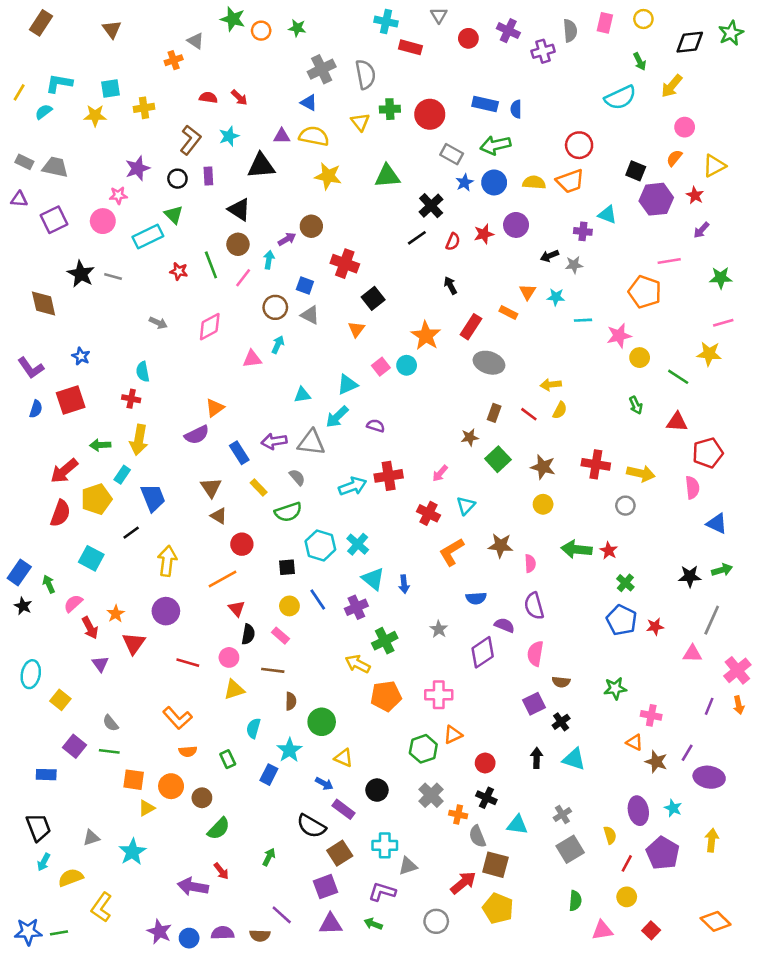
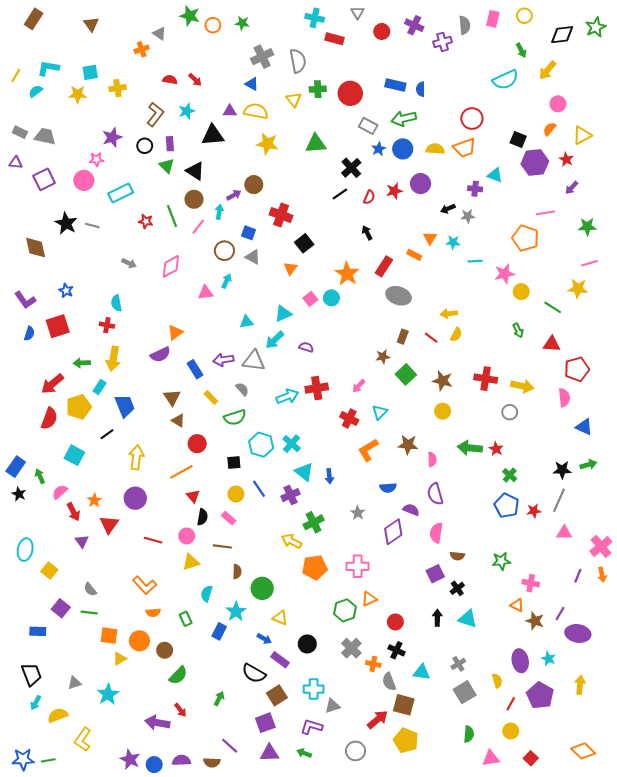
green triangle: (174, 215) -> (167, 166), moved
gray line: (712, 620) -> (559, 500), moved

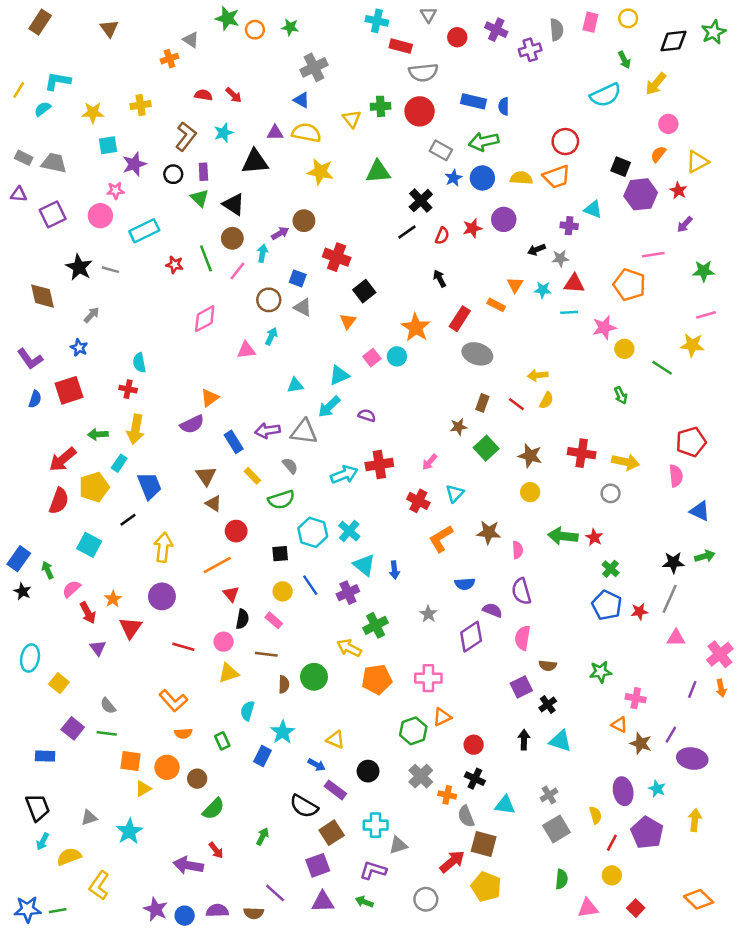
gray semicircle: (298, 61) -> (423, 72), moved, turned 95
cyan square: (90, 72) -> (108, 145), moved
gray arrow: (129, 263) -> (92, 315), moved, turned -72
red triangle: (552, 344) -> (574, 284), moved
green circle: (262, 588) -> (314, 677), moved

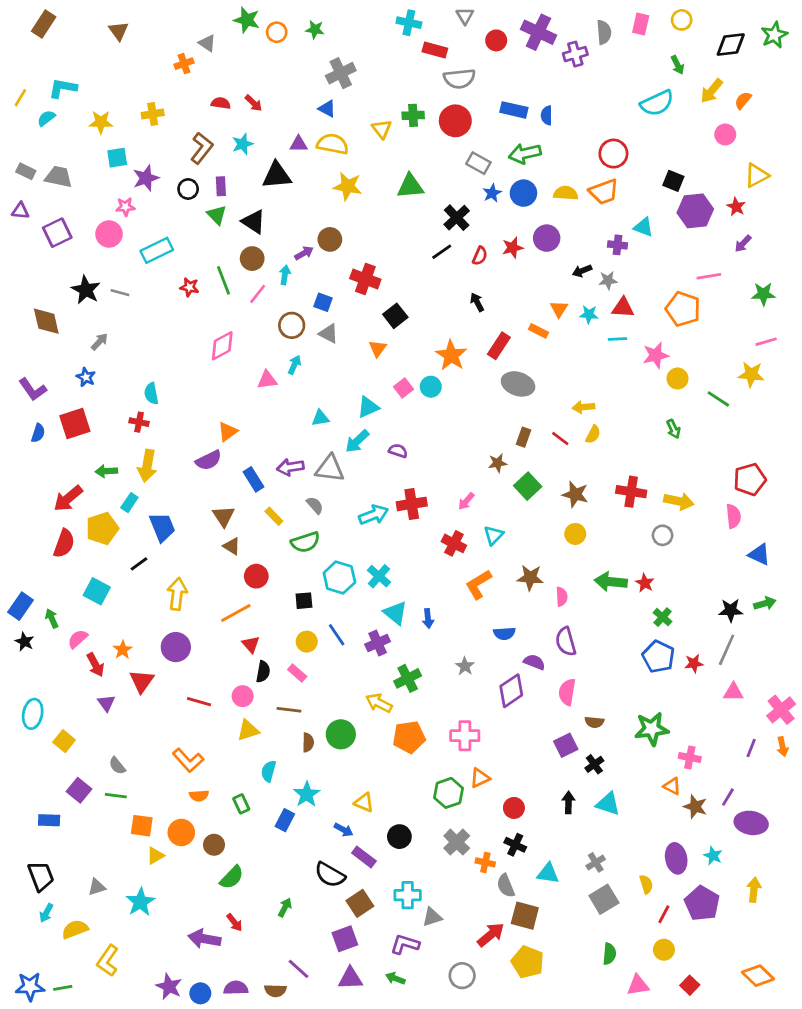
purple cross: (496, 30) -> (538, 32), size x1.4
orange semicircle: (658, 154) -> (743, 100), moved
green star: (601, 672) -> (652, 729), size x1.4

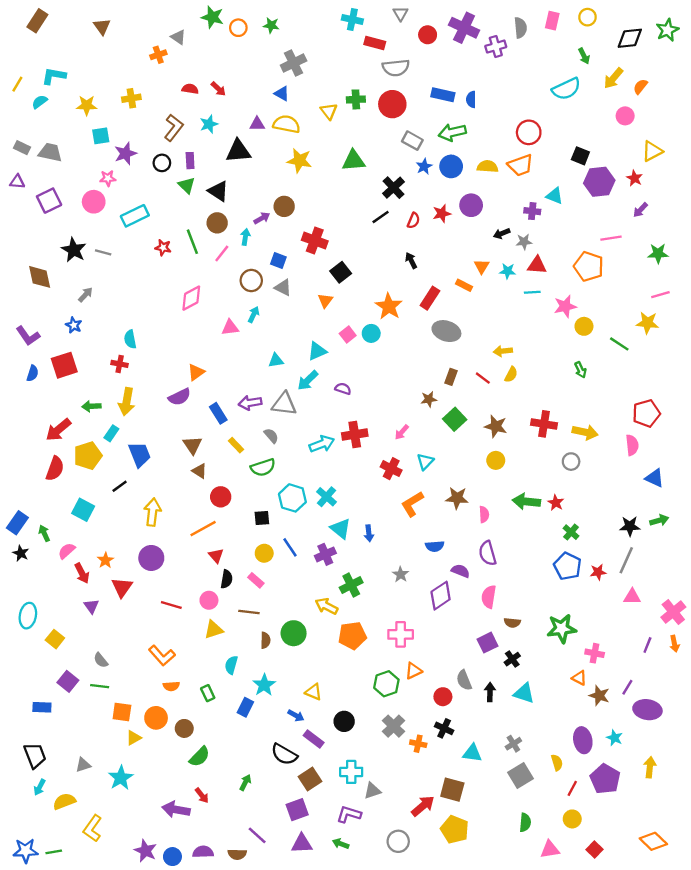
gray semicircle: (506, 886) -> (464, 680), moved

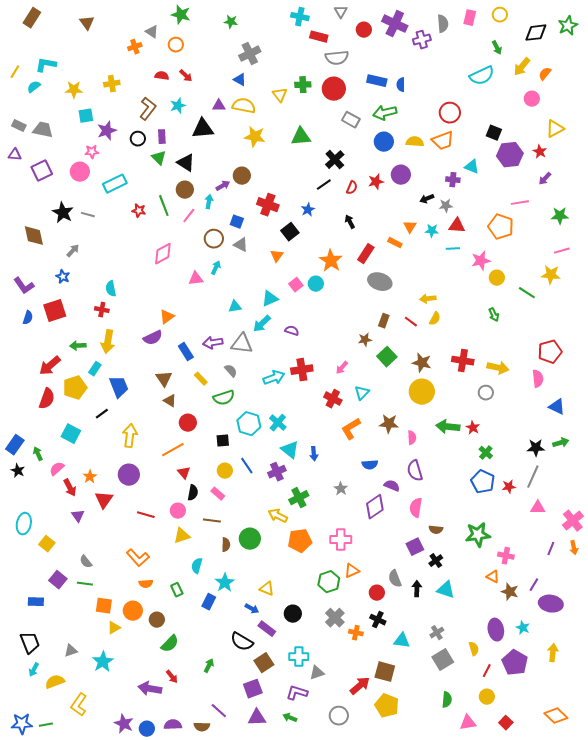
orange circle: (238, 28) -> (176, 45), moved
blue star: (424, 166) -> (308, 210), moved
yellow circle: (496, 460) -> (422, 392), size x1.6

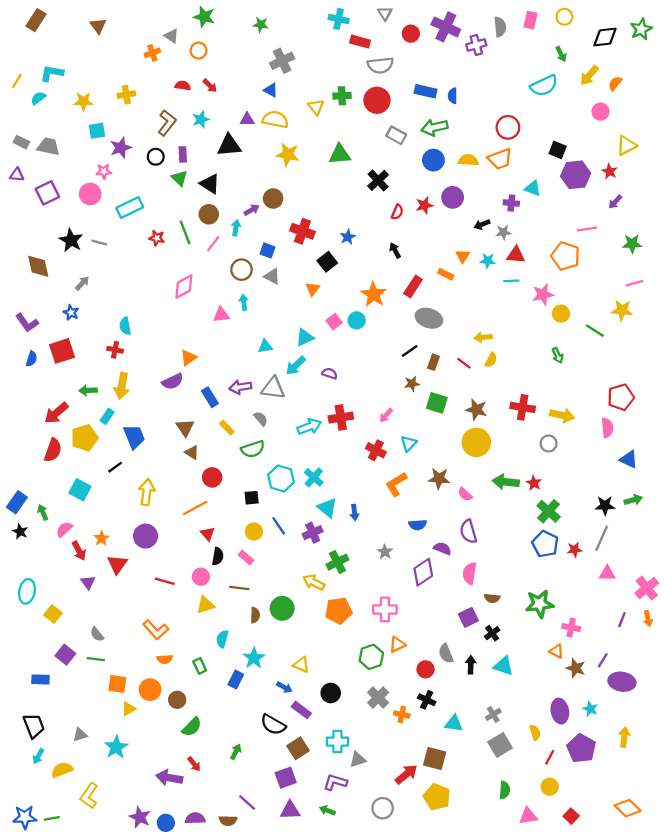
black line: (324, 185) -> (410, 351), moved
cyan arrow: (216, 268) -> (244, 302), turned -32
green square: (387, 357) -> (437, 403), turned -30
pink semicircle: (412, 438) -> (465, 494), turned 136
green cross: (486, 453) -> (549, 511), size x1.5

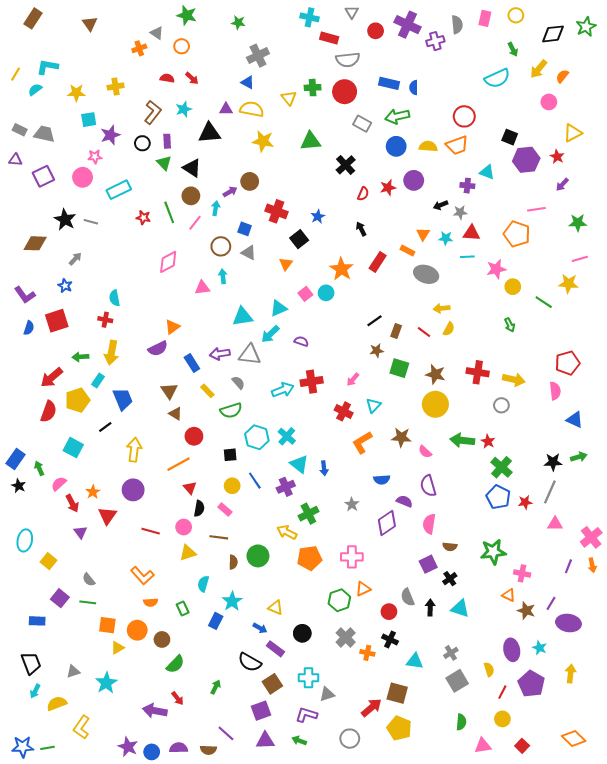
brown diamond: (38, 266) -> (35, 243), turned -75
gray ellipse: (429, 318) -> (426, 274), moved
cyan triangle: (265, 346) -> (242, 317), size x1.5

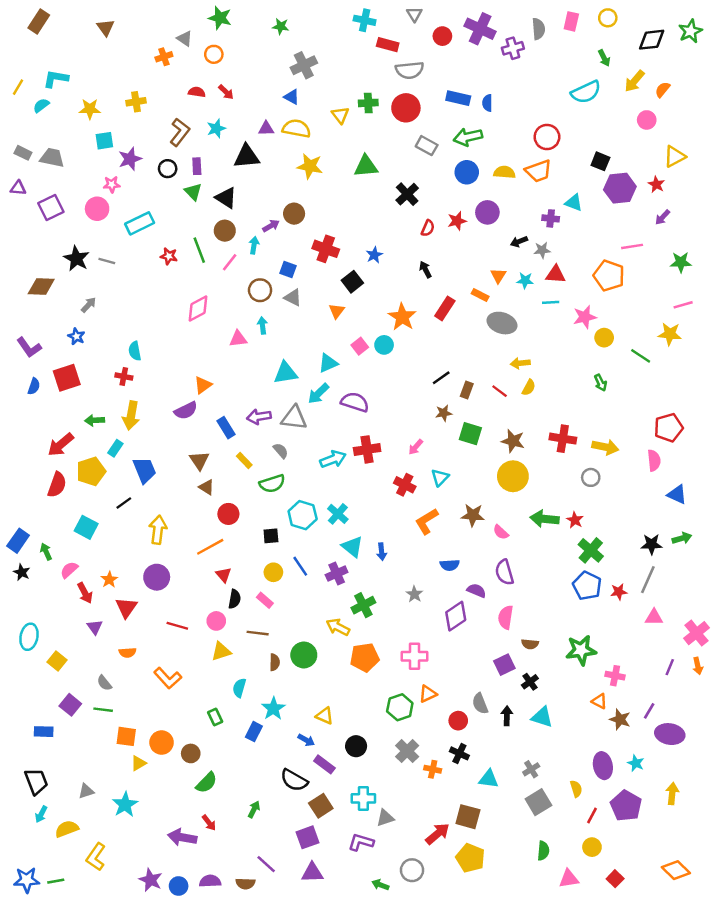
purple semicircle: (301, 341) -> (355, 402), size x1.6
orange semicircle: (151, 602) -> (127, 653), moved
green arrow: (299, 741) -> (380, 885), moved

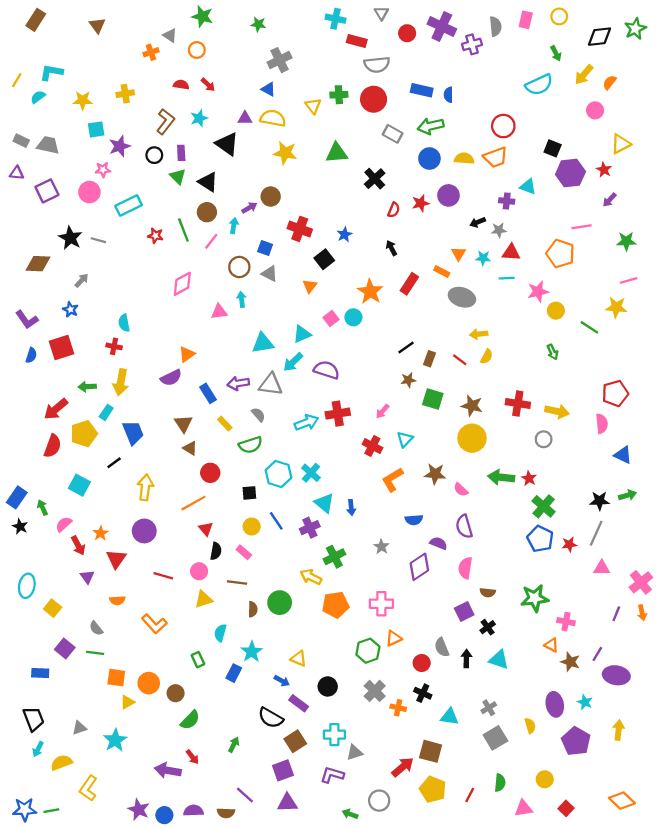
black triangle: (247, 156) -> (227, 144), turned 40
red line: (592, 815) -> (470, 795), moved

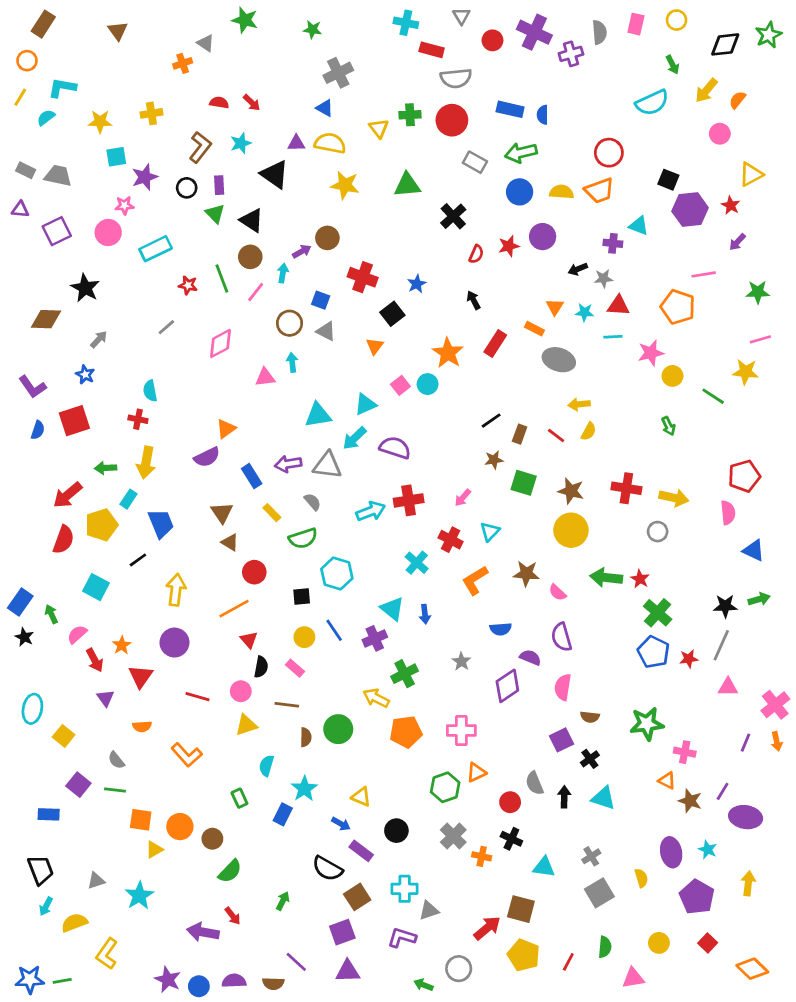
orange circle: (197, 50) -> (27, 61), moved
gray line: (98, 240) -> (166, 327), moved, turned -56
cyan cross: (311, 473) -> (417, 563), moved
red square: (566, 808) -> (708, 943), moved

